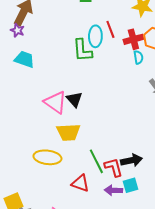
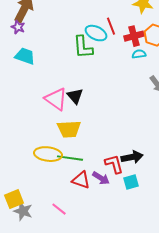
cyan ellipse: (95, 36) -> (96, 33), turned -65
cyan semicircle: (138, 57) -> (139, 54), turned -88
green line: (96, 161) -> (70, 158), moved, turned -55
purple arrow: (113, 190) -> (101, 178), moved, turned -150

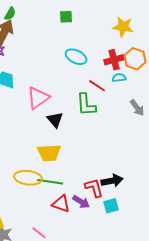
red line: (111, 26) -> (97, 86), moved, turned -36
green L-shape: (83, 47) -> (86, 105), moved
pink triangle: (56, 99) -> (38, 98), moved, turned 50

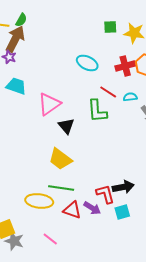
green square: (66, 17) -> (110, 27), moved
cyan semicircle: (119, 78) -> (130, 97), moved
yellow trapezoid: (49, 153) -> (60, 159), turned 40
yellow ellipse: (28, 178) -> (39, 201), moved

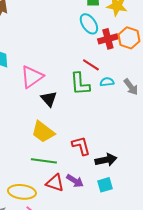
cyan ellipse: (87, 63) -> (89, 24), moved, turned 30
cyan semicircle: (130, 97) -> (107, 82), moved
red L-shape: (105, 194) -> (81, 146), moved
yellow ellipse: (39, 201) -> (22, 192), moved

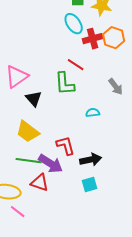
cyan semicircle: (107, 82) -> (93, 113), moved
purple arrow: (75, 181) -> (51, 164), moved, size x1.4

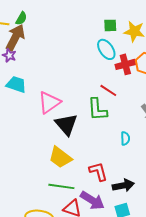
black triangle: (34, 99) -> (66, 124), size x1.4
cyan semicircle: (93, 113) -> (125, 138), turned 96
purple arrow: (51, 164) -> (92, 200), moved

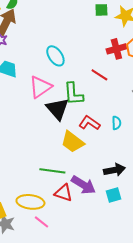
cyan ellipse: (106, 49) -> (55, 56), moved
green L-shape: (97, 109) -> (73, 94), moved
yellow trapezoid: (60, 157) -> (72, 142), moved
red L-shape: (98, 171) -> (89, 123), moved, turned -40

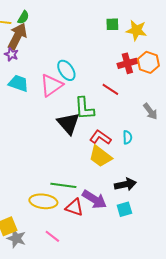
pink triangle: (40, 87) -> (51, 85), moved
yellow trapezoid: (72, 142) -> (100, 156), moved
yellow ellipse: (30, 202) -> (43, 201), moved

